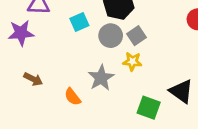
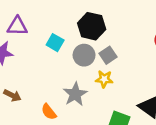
cyan square: (79, 22) -> (55, 43), turned -36

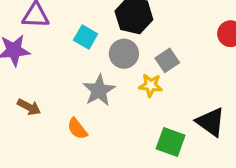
gray square: (108, 55) -> (167, 60), moved
gray star: (75, 94) -> (99, 90), moved

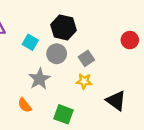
yellow star: (151, 85) -> (84, 81), moved
green square: (171, 142) -> (63, 114), moved

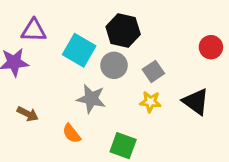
cyan square: (30, 42) -> (79, 50), size x1.5
gray star: (39, 79) -> (91, 99), turned -30
black triangle: (116, 101) -> (196, 102), moved

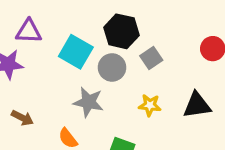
gray square: (153, 71) -> (151, 58), moved
black triangle: (196, 102) -> (197, 105), turned -44

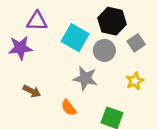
yellow star: (150, 105) -> (135, 81), turned -30

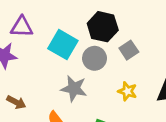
yellow star: (135, 81) -> (127, 91), turned -30

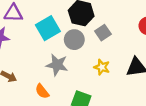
cyan square: (63, 45) -> (48, 28), turned 30

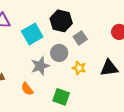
gray circle: (74, 40) -> (59, 53), moved
gray star: (57, 65) -> (40, 66), turned -30

